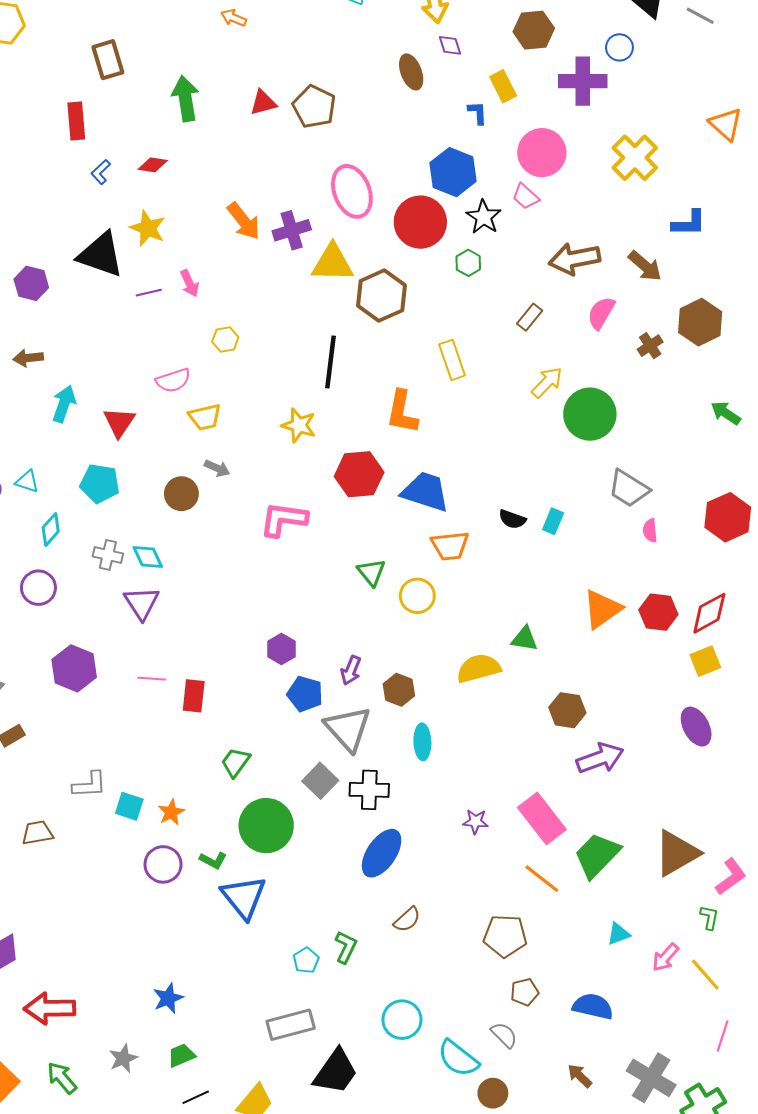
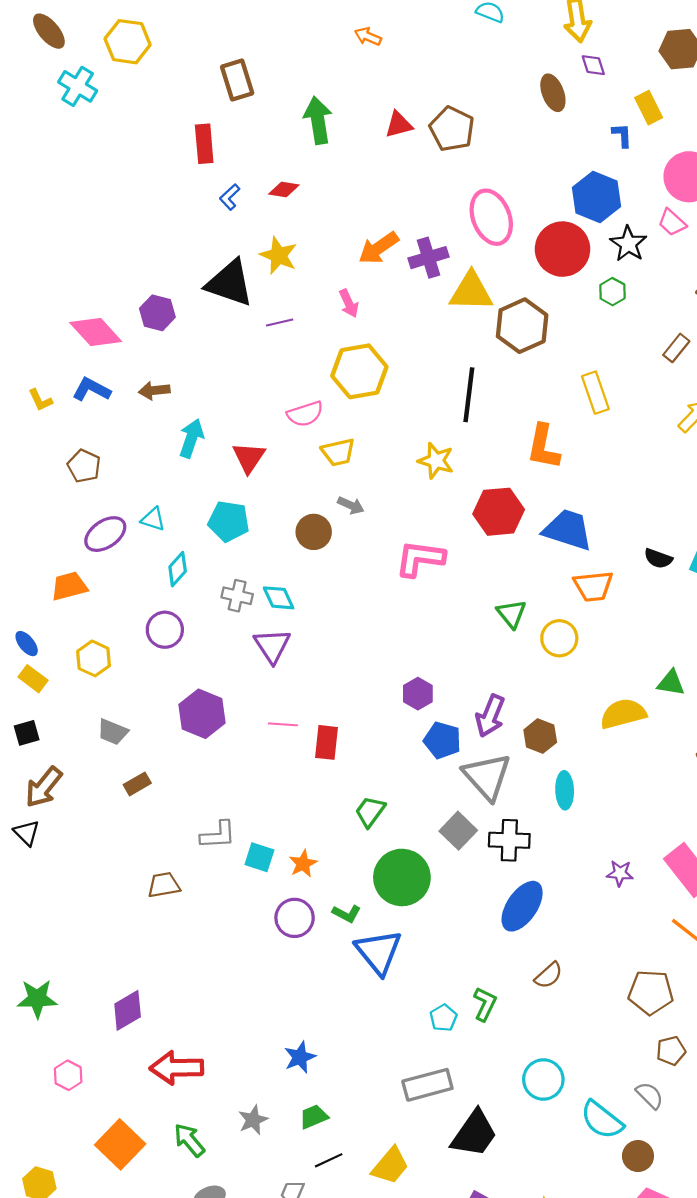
orange arrow: (244, 221) -> (379, 248), turned 93
pink arrow: (190, 283) -> (349, 303), moved
yellow hexagon: (225, 340) -> (359, 371), size x2.0
purple arrow: (351, 670) -> (490, 716), size x1.4

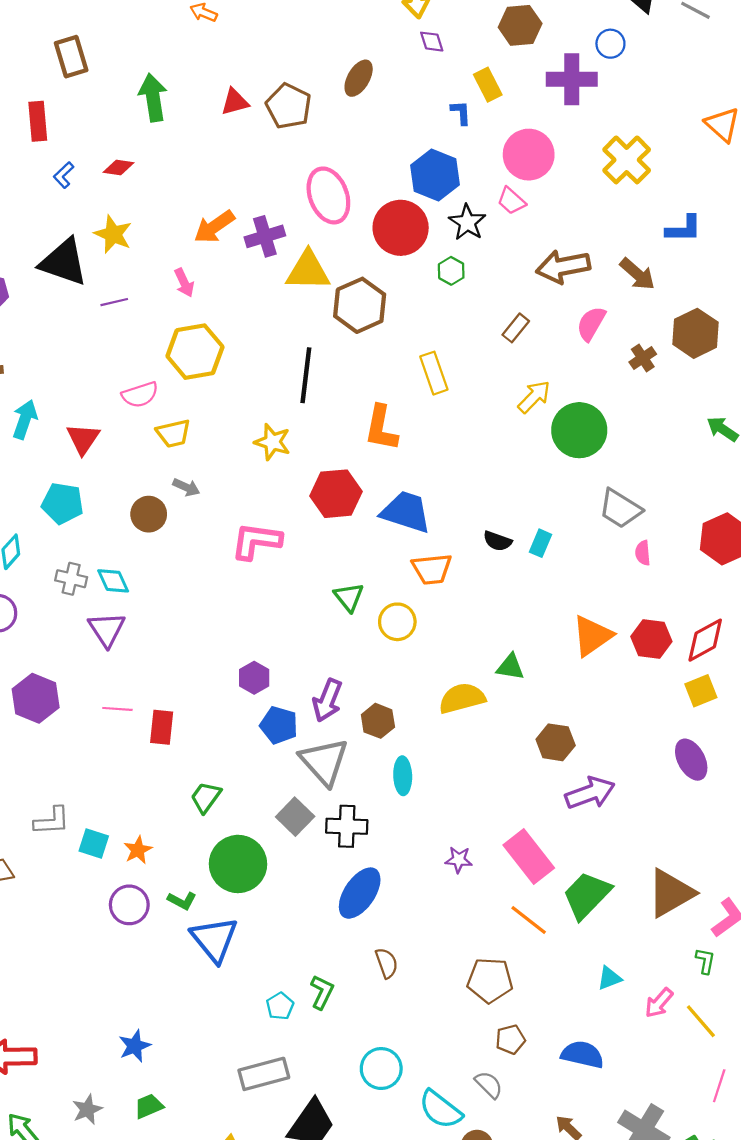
brown ellipse: (553, 93) -> (359, 78), moved, turned 51
brown semicircle: (549, 975) -> (387, 963), turned -68

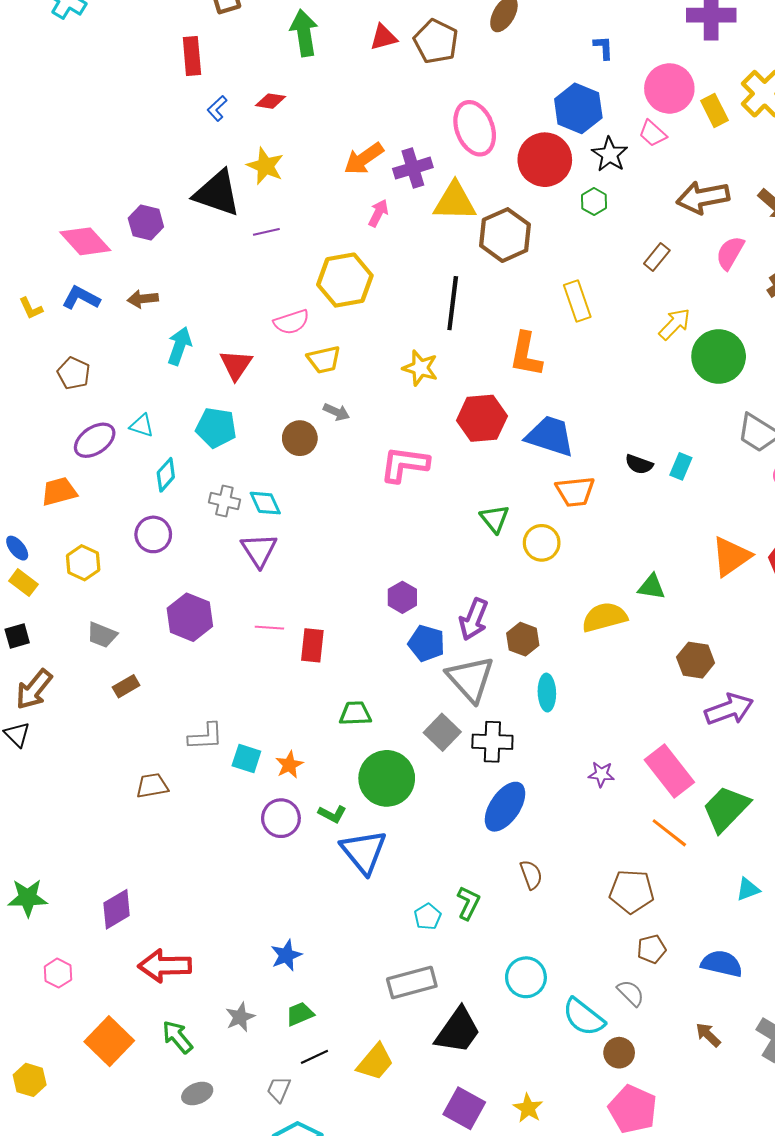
yellow rectangle: (488, 85) -> (714, 110), moved
pink arrow: (184, 283) -> (378, 213), moved, turned -128
green trapezoid: (206, 797) -> (355, 713), turned 52

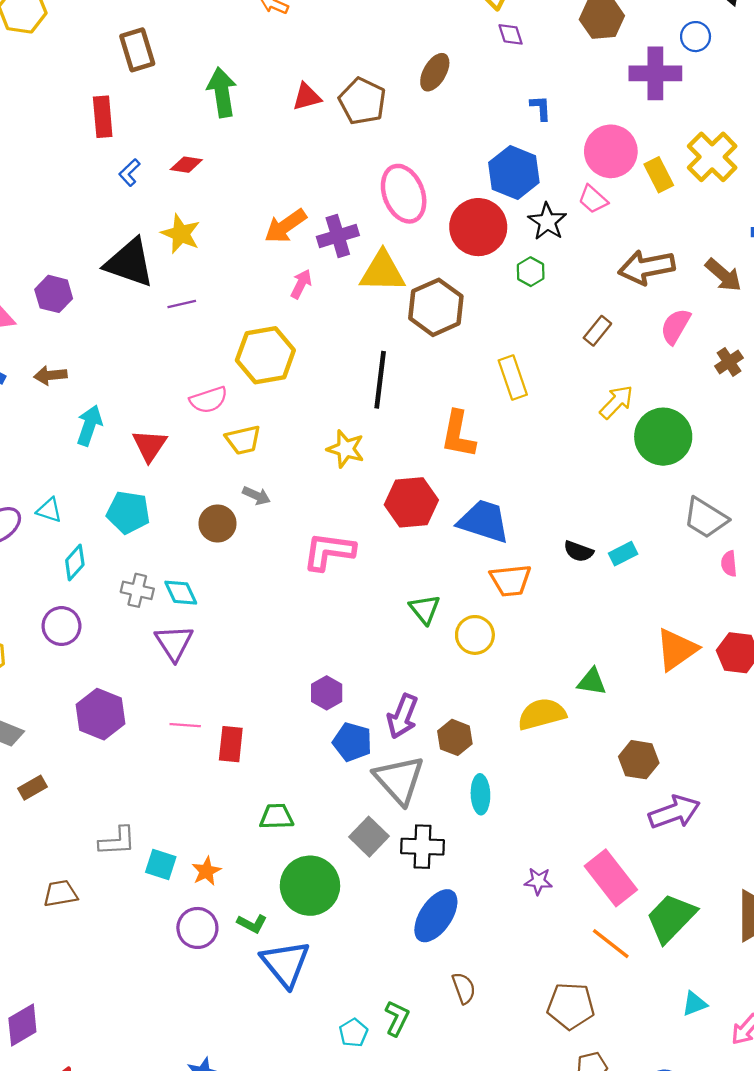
cyan rectangle: (681, 466) -> (623, 554), turned 40

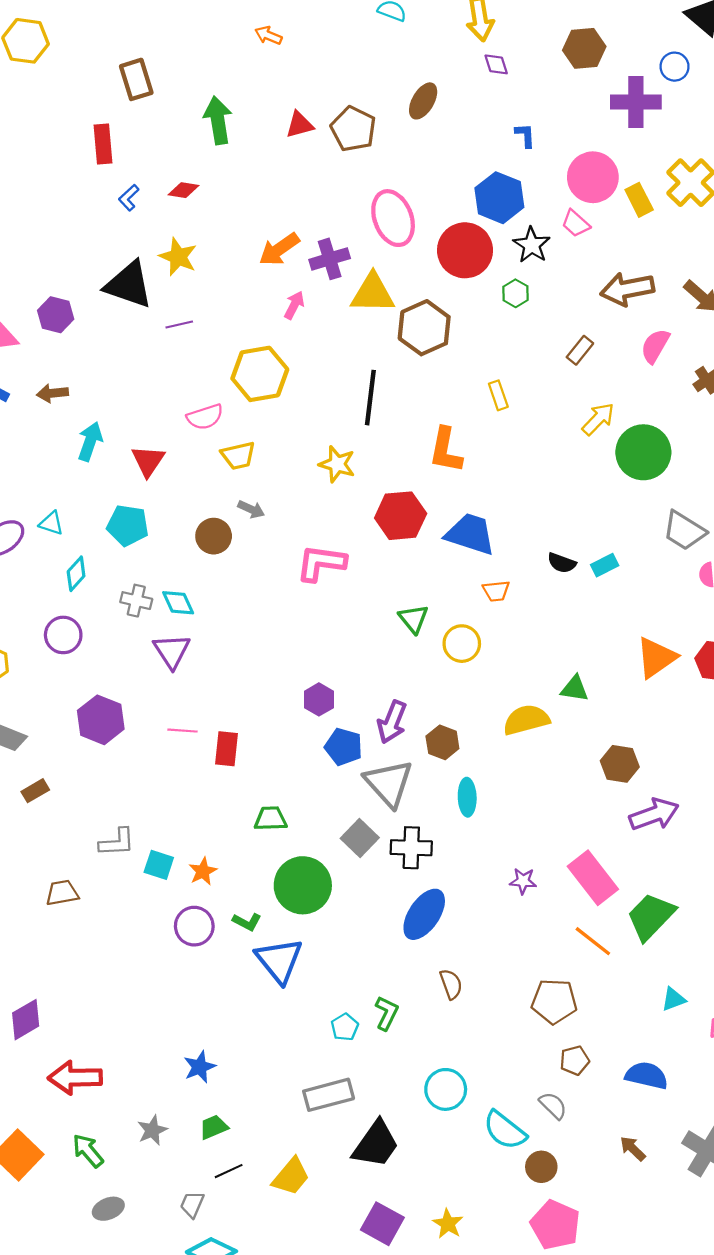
yellow rectangle: (513, 378) -> (498, 395), size x0.7
orange trapezoid: (511, 580) -> (496, 591), size x0.7

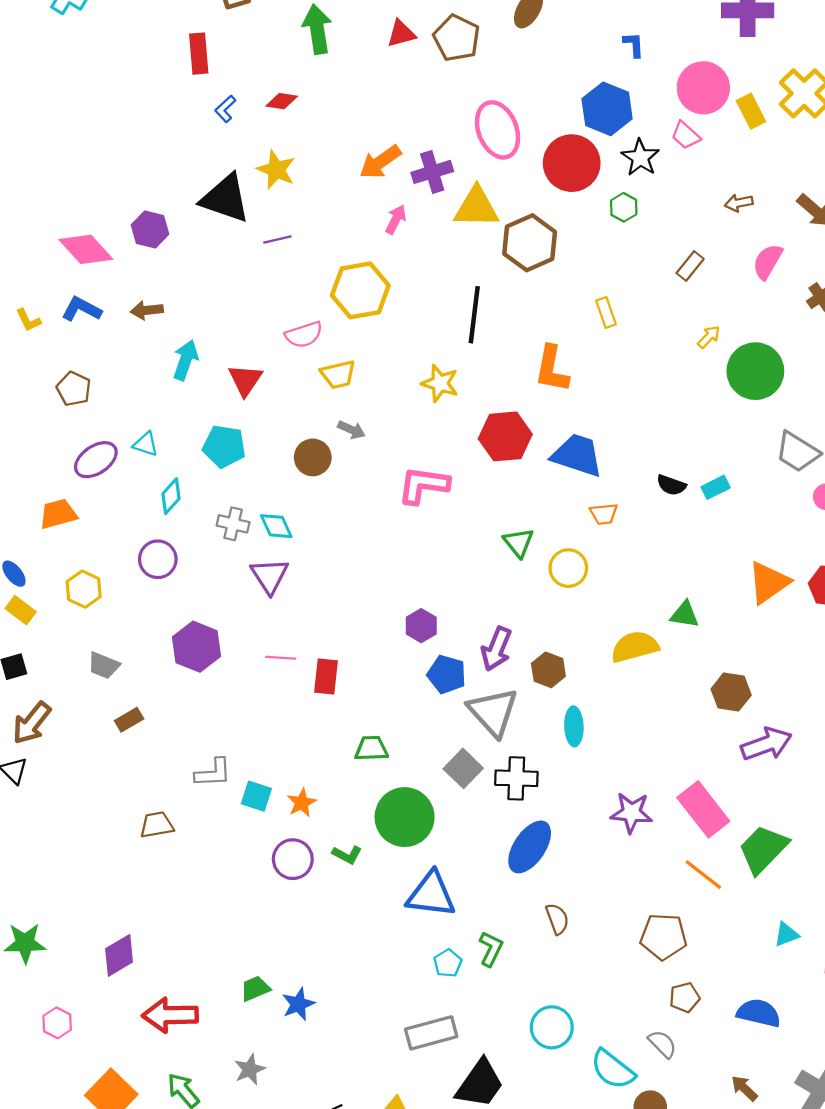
brown arrow: (627, 289) -> (739, 203), size x0.5
yellow arrow: (598, 419) -> (709, 337), size x0.7
purple star: (523, 881) -> (631, 813), size x1.5
blue triangle: (279, 960) -> (431, 895), moved, turned -44
green trapezoid: (214, 1127) -> (255, 989), moved

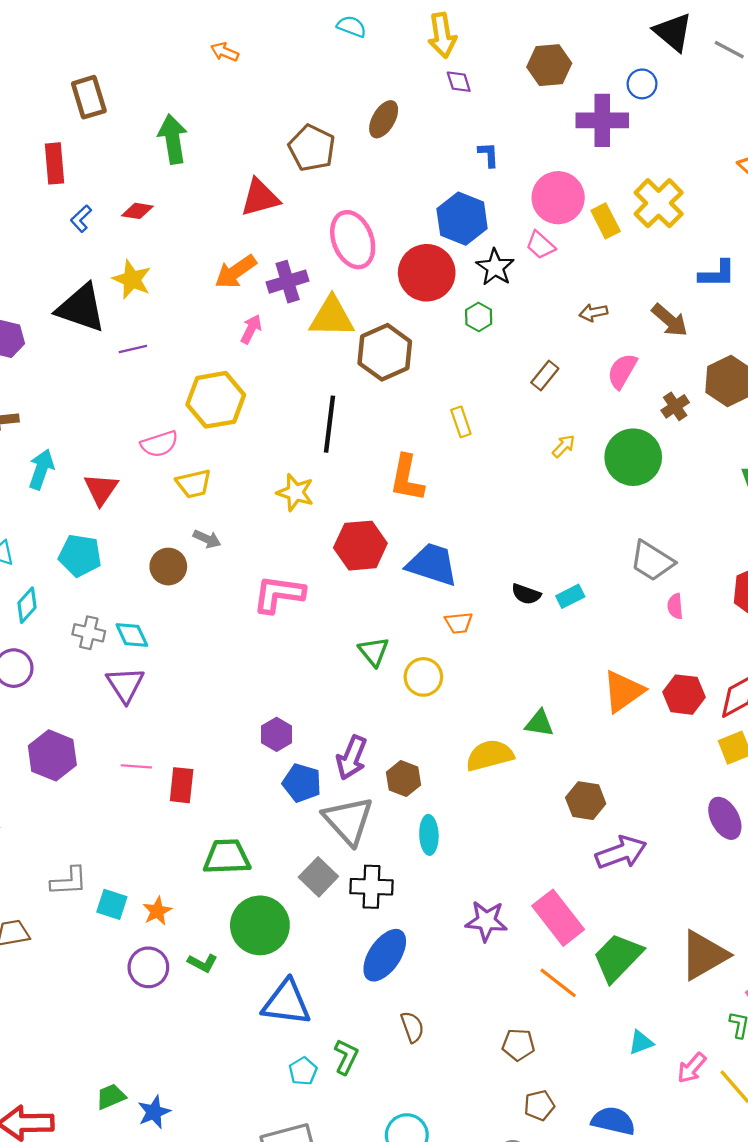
red triangle: (401, 34) -> (260, 198), moved, size x1.4
green circle: (755, 371) -> (633, 457), moved
green trapezoid: (371, 748) -> (227, 857), size x1.4
brown pentagon: (664, 937) -> (518, 1045), size x0.7

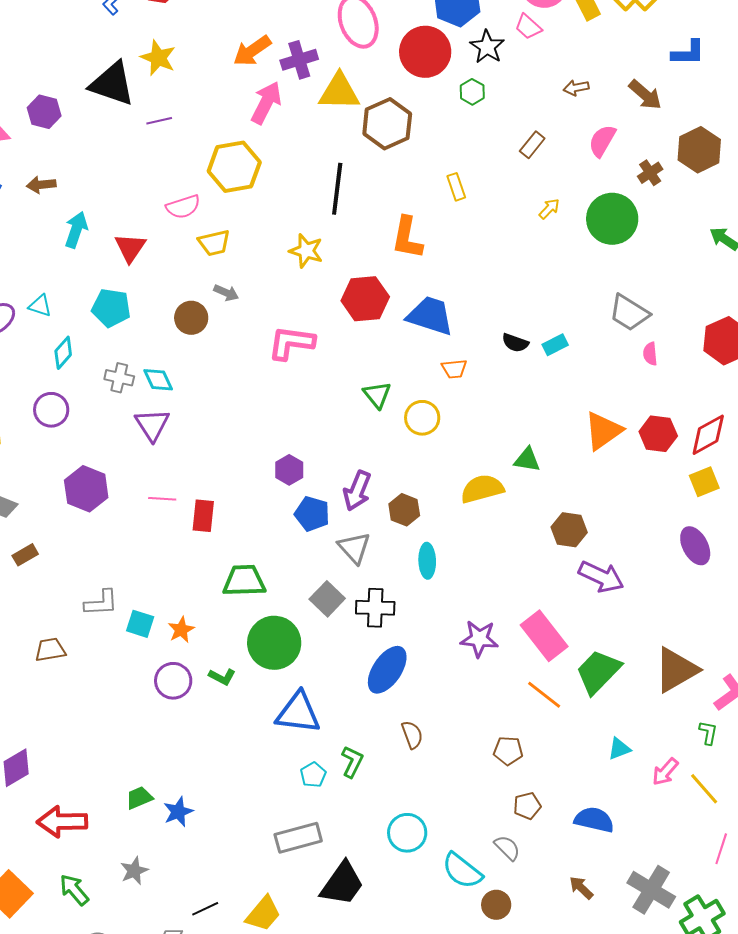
pink arrow: (251, 329) -> (266, 103), size x1.6
gray triangle: (348, 820) -> (354, 548), size x0.7
purple arrow: (621, 853) -> (601, 577), turned 45

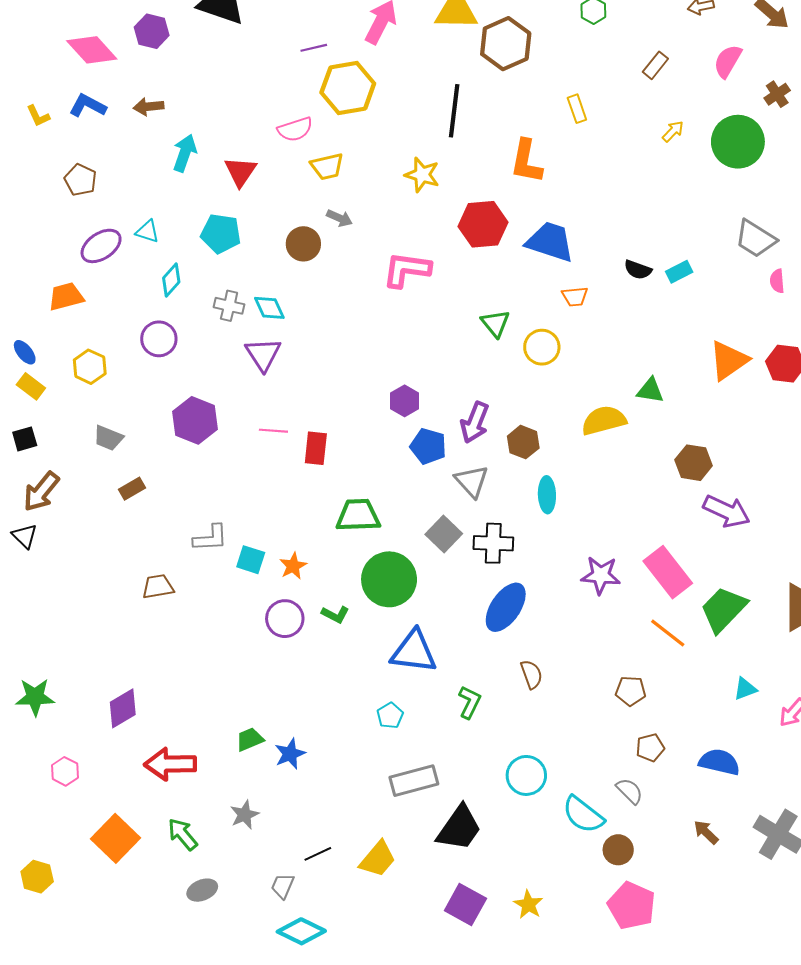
purple line: (159, 121) -> (314, 48), moved
cyan pentagon: (313, 775) -> (390, 716), moved

